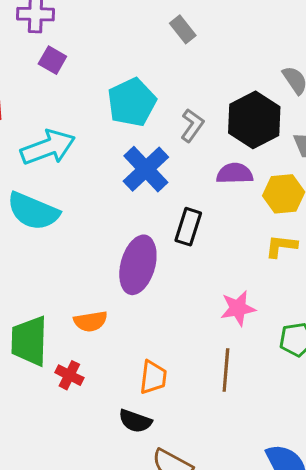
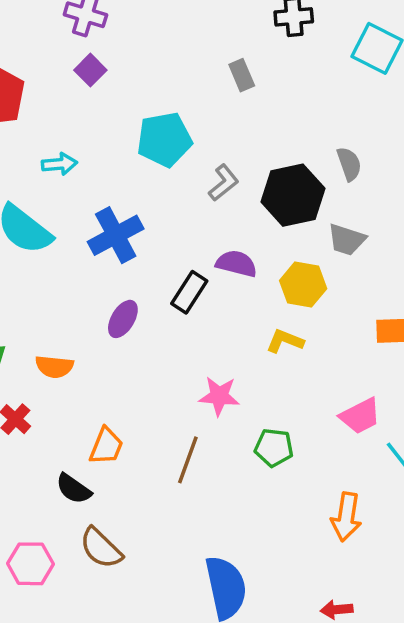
cyan arrow: (48, 147) -> (59, 164), size x0.6
blue cross: (146, 169) -> (116, 235), moved
purple semicircle: (235, 173) -> (236, 264), moved
purple ellipse: (138, 265) -> (123, 319), size x0.6

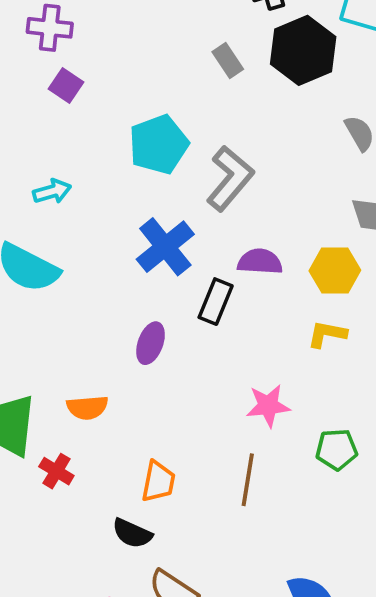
gray L-shape: (224, 183) -> (230, 178), size x1.6
black hexagon: (293, 195) -> (303, 50), moved
blue cross: (116, 235) -> (165, 247), moved

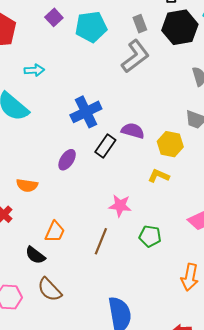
cyan pentagon: (159, 144) -> (91, 27), moved
gray L-shape: (230, 178) -> (135, 56), moved

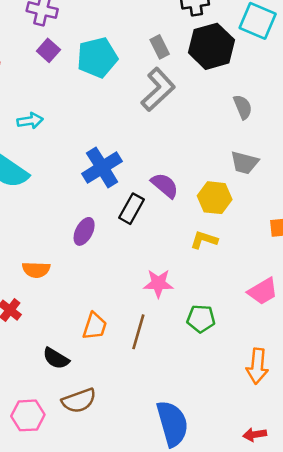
purple semicircle: (133, 131) -> (165, 185), turned 30
orange trapezoid: (55, 232) -> (95, 326), moved
brown semicircle: (50, 290) -> (79, 401), turned -60

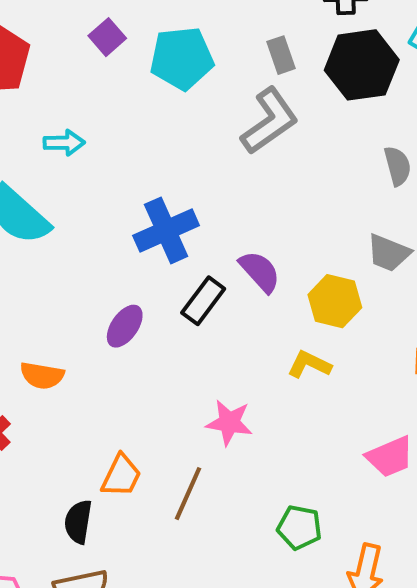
green pentagon: (201, 319) -> (299, 527), moved
black semicircle: (56, 358) -> (78, 522), moved, turned 60

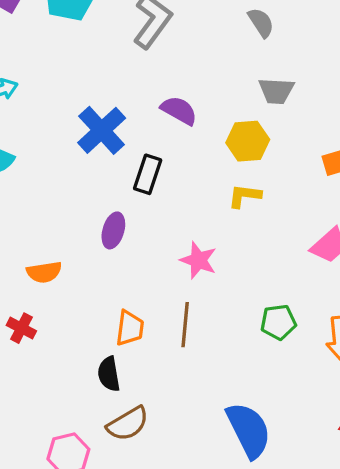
purple semicircle: (260, 272) -> (179, 110), moved
purple ellipse: (125, 326) -> (113, 230), moved
pink star: (229, 423) -> (198, 260), turned 30

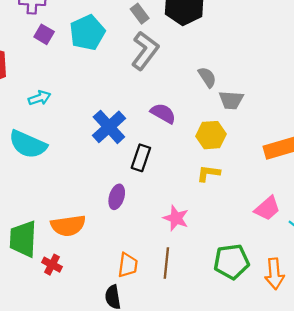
gray semicircle: (261, 23) -> (207, 77), moved
orange semicircle: (44, 272) -> (68, 226), size x1.4
green pentagon: (278, 322) -> (231, 262), size x1.4

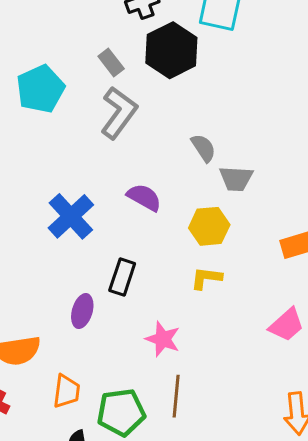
black rectangle: (141, 158) -> (122, 277), moved
green pentagon: (231, 262) -> (121, 412), moved
brown line: (166, 263) -> (176, 396), moved
orange trapezoid: (128, 265) -> (67, 391), moved

